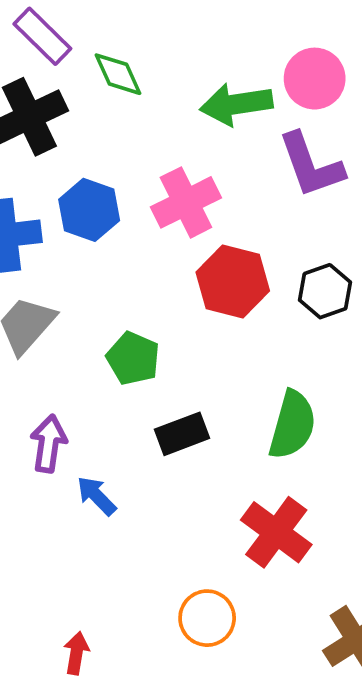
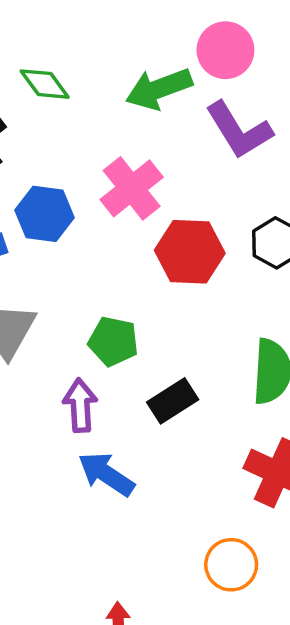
purple arrow: (48, 444) -> (80, 405), moved
blue arrow: (96, 496) -> (106, 474), size x1.4

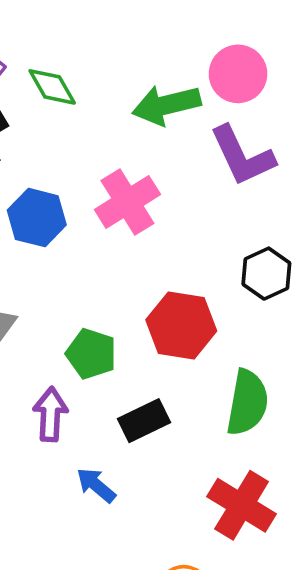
red hexagon: (190, 252) -> (181, 325), moved
blue arrow: (106, 474) -> (96, 485), moved, size x0.7

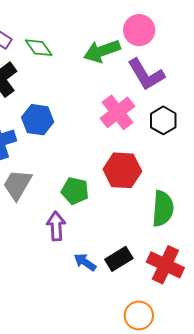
pink cross: (127, 202) -> (117, 112), moved
black hexagon: (266, 274) -> (163, 120), moved
black rectangle: (144, 421) -> (119, 259), moved

